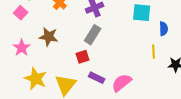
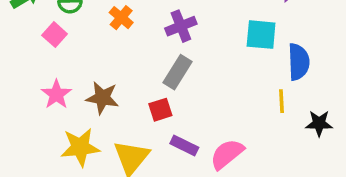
blue semicircle: (164, 29) -> (299, 62), size x1.5
brown star: (49, 37) -> (102, 98), moved
yellow star: (36, 79) -> (80, 147), turned -30

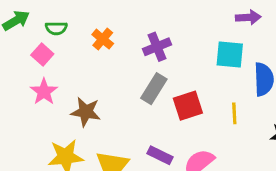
pink star: (56, 94) -> (44, 92), moved
yellow line: (282, 101) -> (234, 113), moved
red square: (160, 110) -> (188, 106), moved, size x1.4

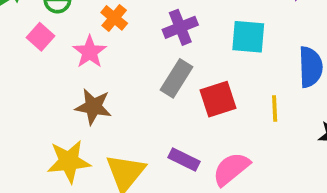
cyan square: (230, 55) -> (248, 37), moved
pink star: (44, 92) -> (90, 52), moved

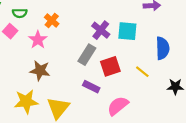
purple cross: (180, 27) -> (101, 30), moved, turned -30
yellow line: (275, 109) -> (142, 72), turned -48
purple rectangle: (184, 160) -> (91, 87), moved

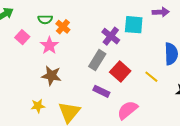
green semicircle: (20, 13) -> (45, 19), moved
cyan square: (127, 31) -> (134, 25), moved
red square: (110, 66) -> (120, 71), turned -30
yellow star: (26, 102) -> (38, 106), size x0.6

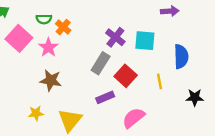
cyan square: (134, 25) -> (145, 41), moved
pink square: (22, 37) -> (19, 38), size x1.6
yellow line: (151, 77) -> (160, 81), turned 40
purple rectangle: (101, 91) -> (105, 97), turned -49

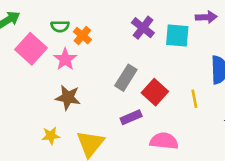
purple cross: (115, 37) -> (143, 28), moved
cyan square: (145, 41) -> (177, 36), moved
pink semicircle: (133, 118) -> (164, 141), turned 45

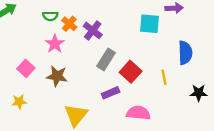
purple cross: (143, 28) -> (93, 30), moved
pink square: (31, 49) -> (26, 68), moved, size x0.7
yellow star: (51, 136) -> (19, 102), moved

